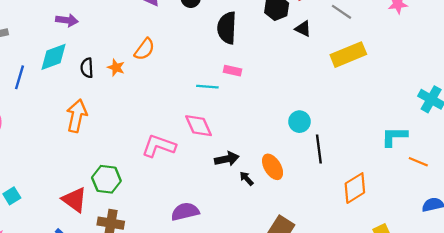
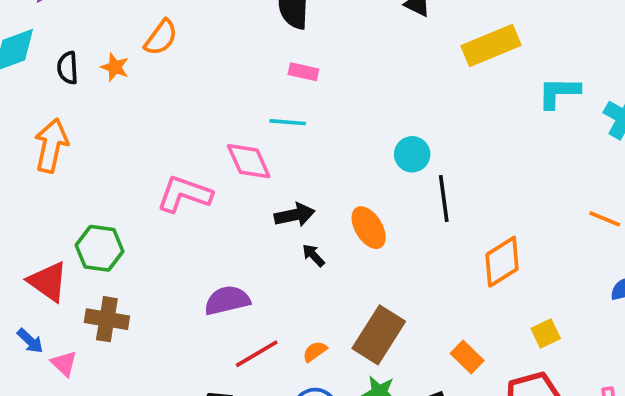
cyan line: (207, 87) -> (288, 122), moved
cyan L-shape: (394, 136) -> (559, 93), moved
black arrow: (246, 178) -> (313, 255), moved

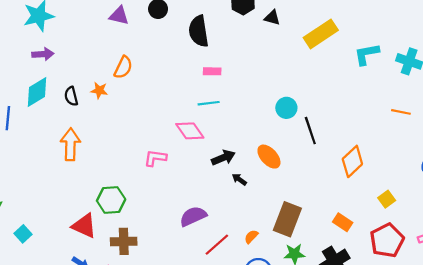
pink L-shape: (184, 194) -> (155, 158), size x0.7
orange line: (605, 219) -> (401, 112), moved

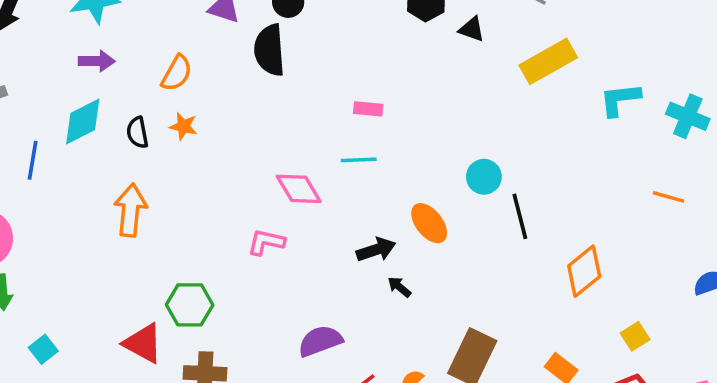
black semicircle: (199, 31) -> (269, 50), moved
orange semicircle: (123, 67) -> (177, 73), moved
pink diamond: (190, 131) -> (299, 189), moved
orange ellipse: (269, 157) -> (429, 223), moved

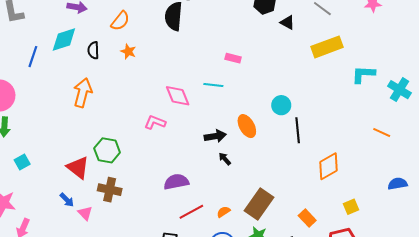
pink rectangle: (368, 109) -> (233, 58), moved
orange star: (183, 126) -> (128, 52), moved

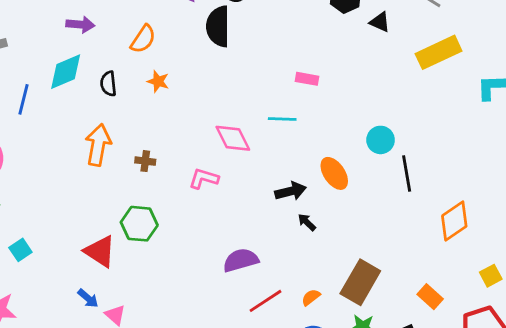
brown cross: (110, 190) -> (145, 161), moved, size x0.6

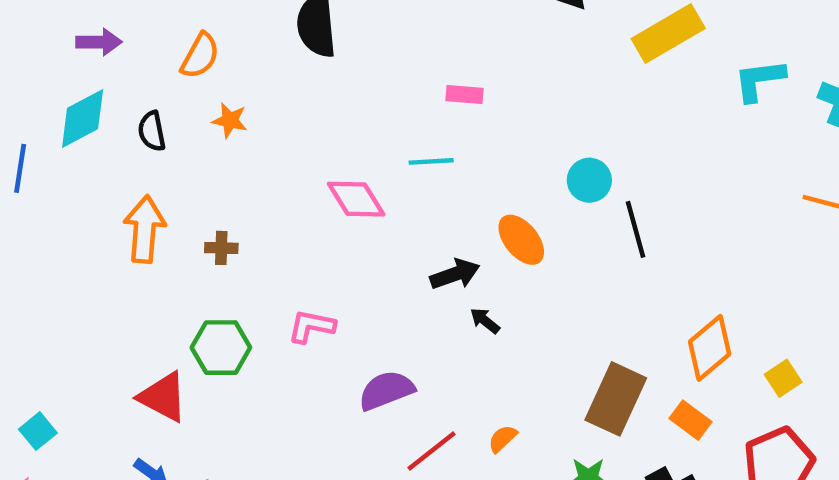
pink L-shape: (204, 179) -> (311, 326), moved
orange diamond: (454, 221) -> (710, 348), moved
cyan square: (20, 250) -> (38, 431), moved
brown rectangle: (360, 282) -> (616, 399), moved

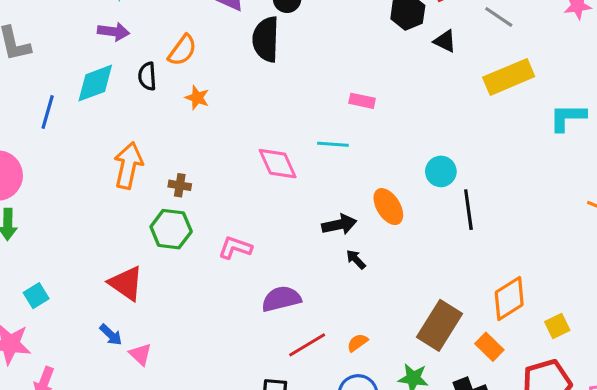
black semicircle: (152, 131) -> (147, 76), moved
green hexagon: (221, 348) -> (171, 229), moved

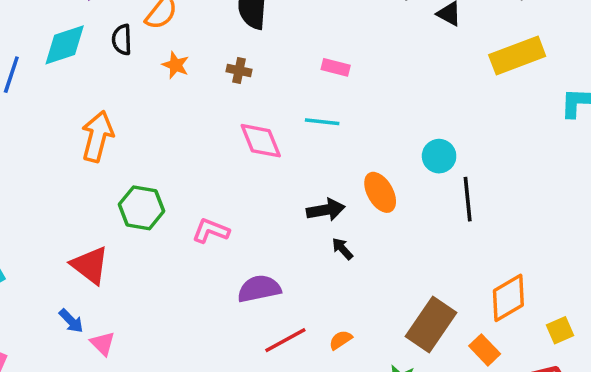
pink rectangle: (362, 101) -> (336, 67), moved
brown cross: (180, 185) -> (239, 70), moved

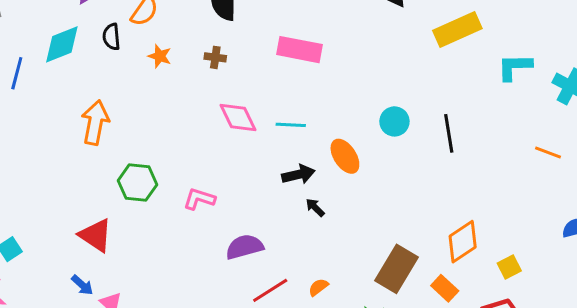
pink rectangle: (336, 67) -> (299, 50), size x1.8
cyan line: (322, 122) -> (291, 125), moved
black line: (468, 199) -> (449, 133), moved

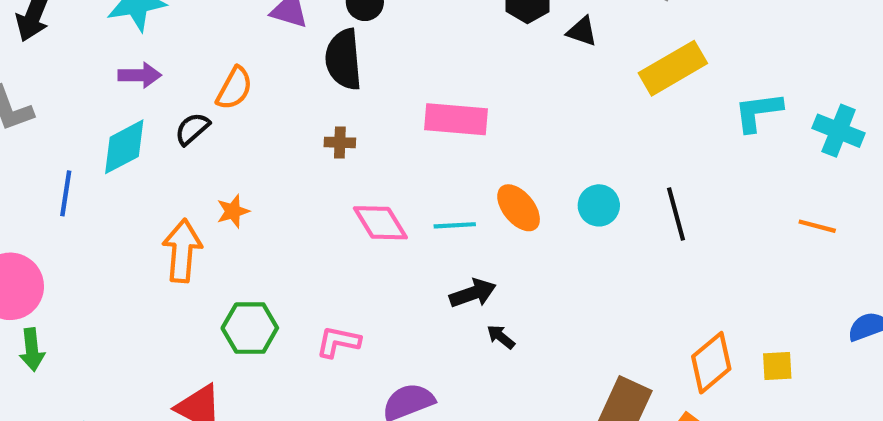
black semicircle: (111, 37) -> (192, 129), turned 60
orange star: (160, 56) -> (233, 211), moved, turned -30
orange ellipse: (345, 156) -> (519, 208), moved
yellow square: (509, 267) -> (777, 366), moved, turned 30

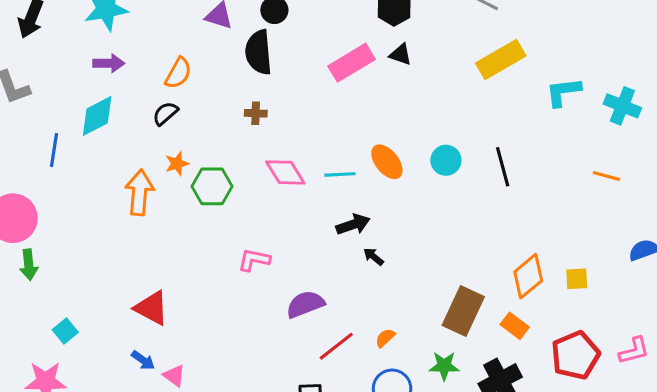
black triangle: (582, 31) -> (401, 54), moved
pink rectangle: (456, 119) -> (352, 63), moved, turned -36
black semicircle: (192, 129) -> (165, 113), moved
green hexagon: (250, 328) -> (212, 186), moved

